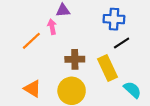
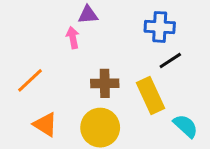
orange line: (31, 41) -> (30, 80), moved

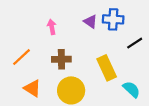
purple triangle: (88, 15) -> (90, 22), moved, turned 40
black line: (170, 60) -> (135, 43), moved
brown cross: (105, 83) -> (61, 59), moved

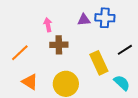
purple triangle: (90, 22) -> (84, 20), turned -40
black line: (135, 43) -> (125, 50), moved
brown cross: (61, 59) -> (59, 45), moved

